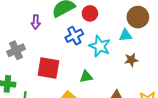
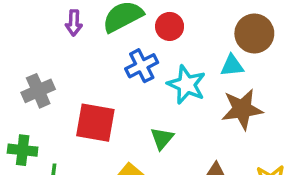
purple arrow: (36, 22) -> (74, 23), moved
brown star: (131, 60) -> (242, 109), size x1.6
green triangle: (86, 77) -> (162, 138), turned -40

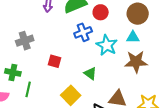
brown circle: (254, 34) -> (138, 14), moved
red square: (95, 123) -> (55, 61), size x0.6
green triangle: (162, 138) -> (90, 73), turned -40

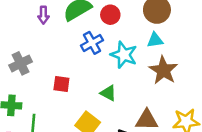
brown star: (136, 62) -> (163, 70), turned -30

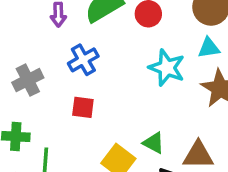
blue cross: (92, 43) -> (83, 60), moved
green triangle: (108, 93) -> (154, 143), moved

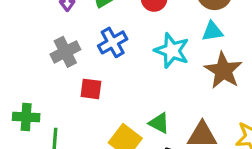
blue cross: (83, 60) -> (113, 42), moved
gray cross: (28, 80) -> (65, 52), moved

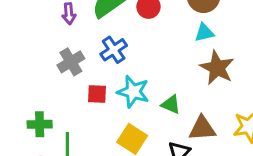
cyan star: (172, 51) -> (133, 92), moved
green triangle: (159, 123) -> (171, 104), moved

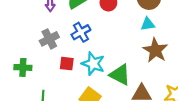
green triangle: (171, 104) -> (120, 75), size x1.5
green cross: (40, 124) -> (23, 67), moved

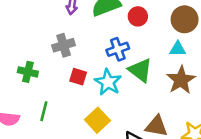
blue cross: (81, 32) -> (118, 49), moved
green triangle: (120, 75) -> (140, 70), moved

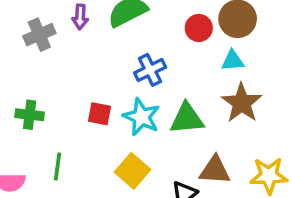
red circle: (138, 16) -> (199, 28), moved
gray cross: (64, 45) -> (39, 35), moved
green triangle: (140, 70) -> (187, 118), moved, turned -36

